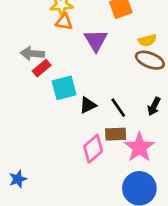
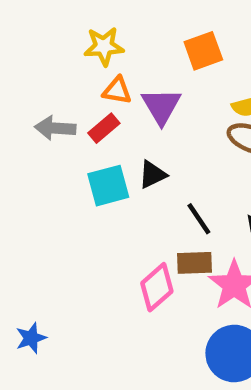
orange triangle: (64, 22) -> (117, 91), moved
red rectangle: (42, 68) -> (104, 128), moved
black triangle: (88, 105) -> (152, 175), moved

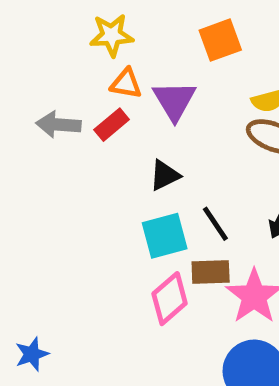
cyan square: (108, 186) -> (165, 236), moved

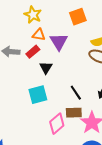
yellow star: (112, 35) -> (33, 15), turned 30
black triangle: (165, 175) -> (46, 68), moved, turned -32
cyan square: (165, 236) -> (38, 95), moved

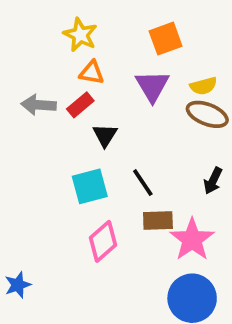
purple triangle: (59, 42) -> (152, 86), moved
black line: (76, 93) -> (143, 183), moved
pink diamond: (57, 124) -> (103, 241), moved

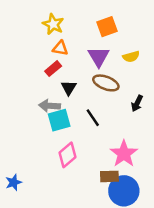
gray arrow: (39, 105) -> (50, 106), moved
brown ellipse: (207, 114) -> (106, 83), moved
black arrow: (213, 181) -> (137, 103), moved
brown rectangle: (158, 220) -> (109, 176), moved

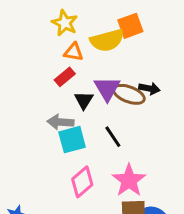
purple triangle: (99, 57) -> (107, 89), moved
yellow semicircle: (131, 57) -> (107, 40), moved, size x1.6
black arrow: (137, 103) -> (149, 89), moved, turned -105
pink star: (124, 154) -> (129, 180), moved

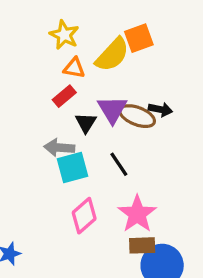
yellow semicircle: (107, 40) -> (112, 55), turned -32

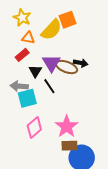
black line: (119, 164) -> (49, 86), moved

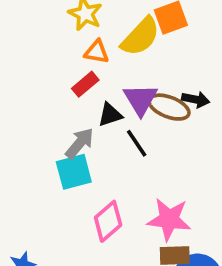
black triangle: (35, 71) -> (110, 115), turned 40
gray arrow: (19, 86) -> (80, 143), turned 126
cyan square: (27, 98) -> (74, 172), moved
pink star: (67, 126) -> (169, 219), turned -30

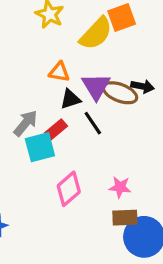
orange triangle: (97, 52) -> (59, 72), moved
red rectangle: (85, 84) -> (56, 130), moved
gray arrow: (80, 143) -> (26, 123), moved
pink star: (169, 219) -> (120, 187), size x0.6

